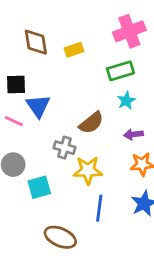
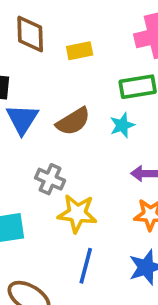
cyan star: (126, 101) -> (122, 125), moved
brown semicircle: (91, 123) -> (73, 121), moved

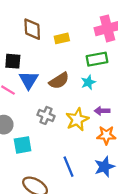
yellow star: (77, 213) -> (77, 119), moved, turned -30
blue line: (86, 266) -> (69, 167), turned -36

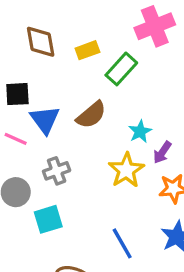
green rectangle: (97, 59) -> (121, 69), moved, turned -30
cyan star: (88, 82) -> (140, 132), moved
purple arrow: (102, 111) -> (162, 152), turned -48
gray cross: (46, 115) -> (57, 171), moved, turned -35

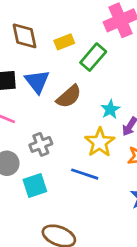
blue triangle: (45, 120) -> (37, 81), moved
blue line: (122, 243) -> (85, 174), moved, turned -40

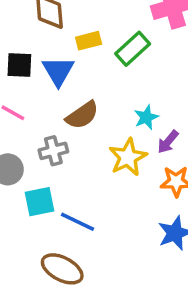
yellow rectangle: (64, 42) -> (89, 41), moved
brown semicircle: (69, 96) -> (82, 115), moved
blue line: (85, 174) -> (78, 222), moved

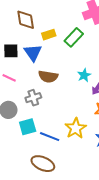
brown semicircle: (82, 115) -> (48, 77), turned 48
yellow star: (128, 157) -> (76, 128), moved

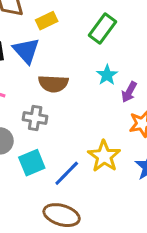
green rectangle: (74, 37) -> (102, 28), moved
gray cross: (33, 98) -> (35, 118), turned 35
blue line: (50, 137) -> (67, 173), turned -60

